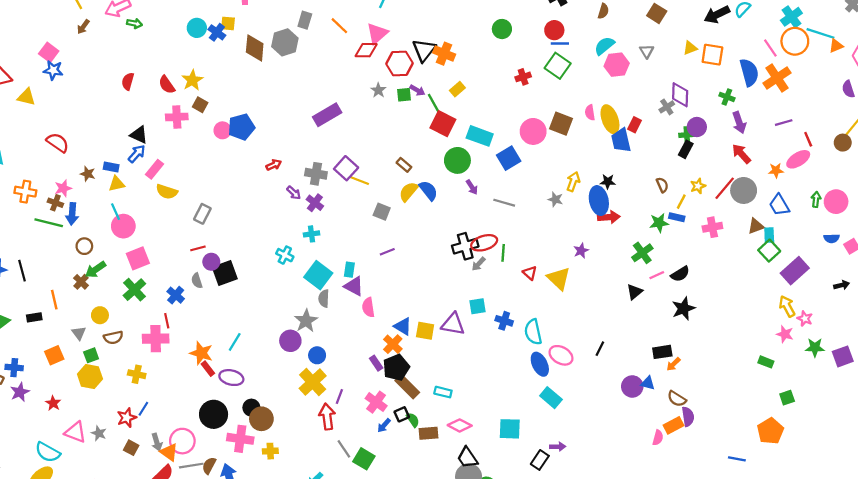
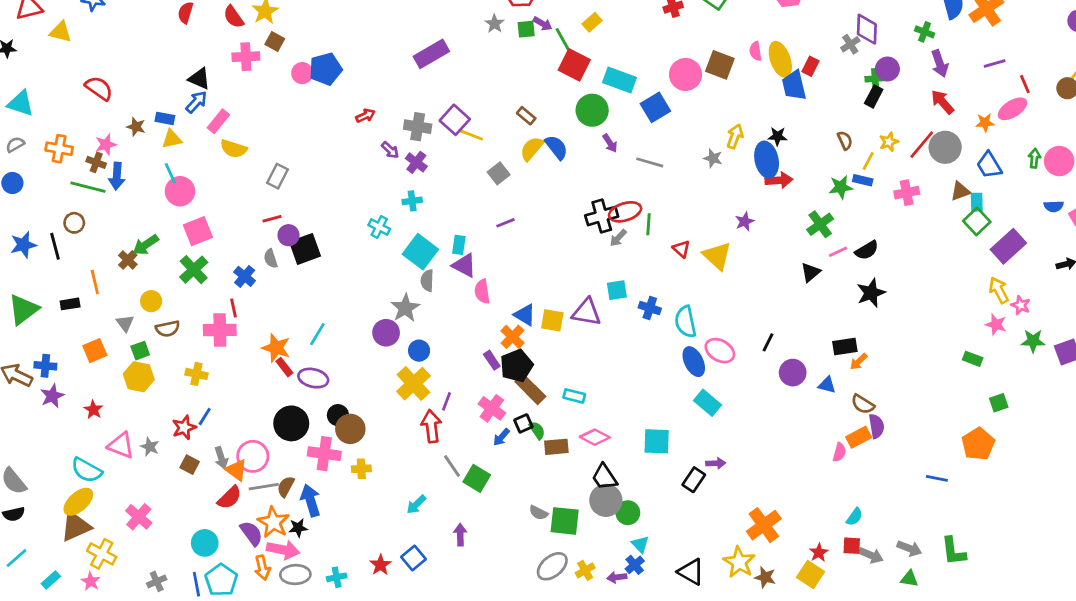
gray square: (382, 212) -> (499, 173), turned 30
brown circle: (84, 246) -> (74, 223), moved
purple circle: (632, 386) -> (793, 373), moved

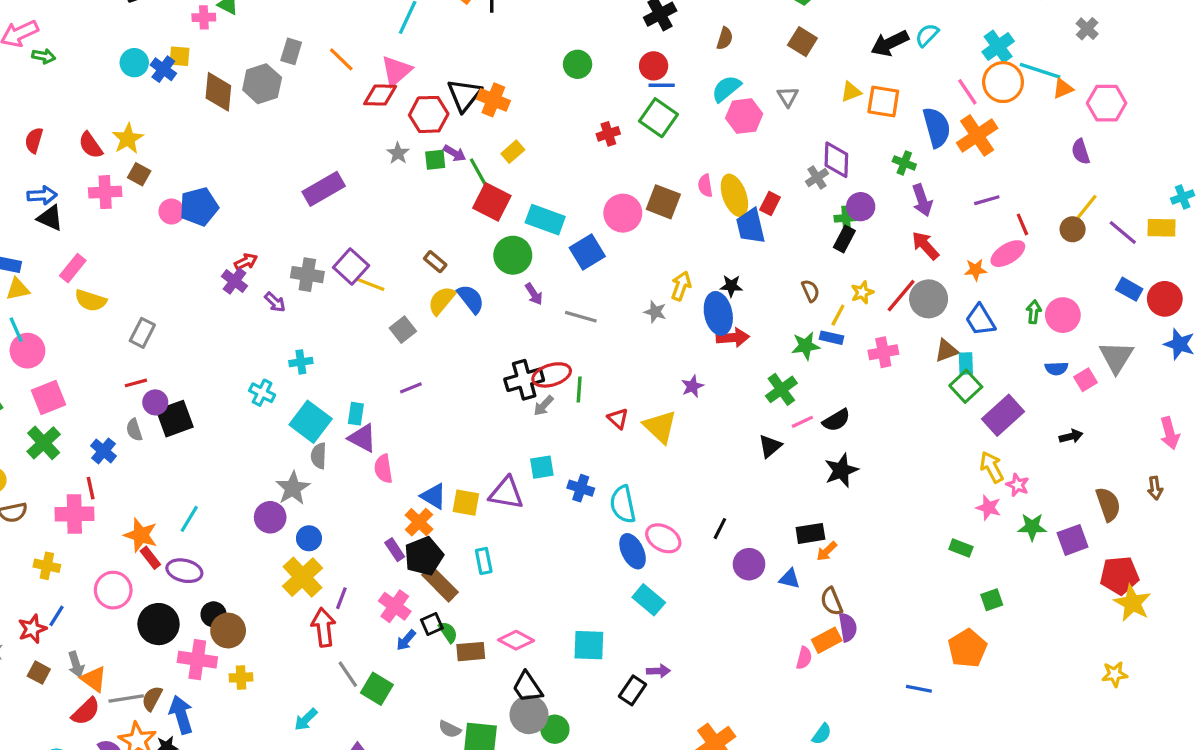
blue arrow: (196, 102) -> (42, 195), moved, turned 45
purple cross: (416, 162) -> (235, 281), moved
cyan rectangle: (574, 396) -> (484, 561), moved, turned 65
brown semicircle: (863, 404) -> (832, 601), turned 35
pink circle: (253, 456) -> (113, 590), moved

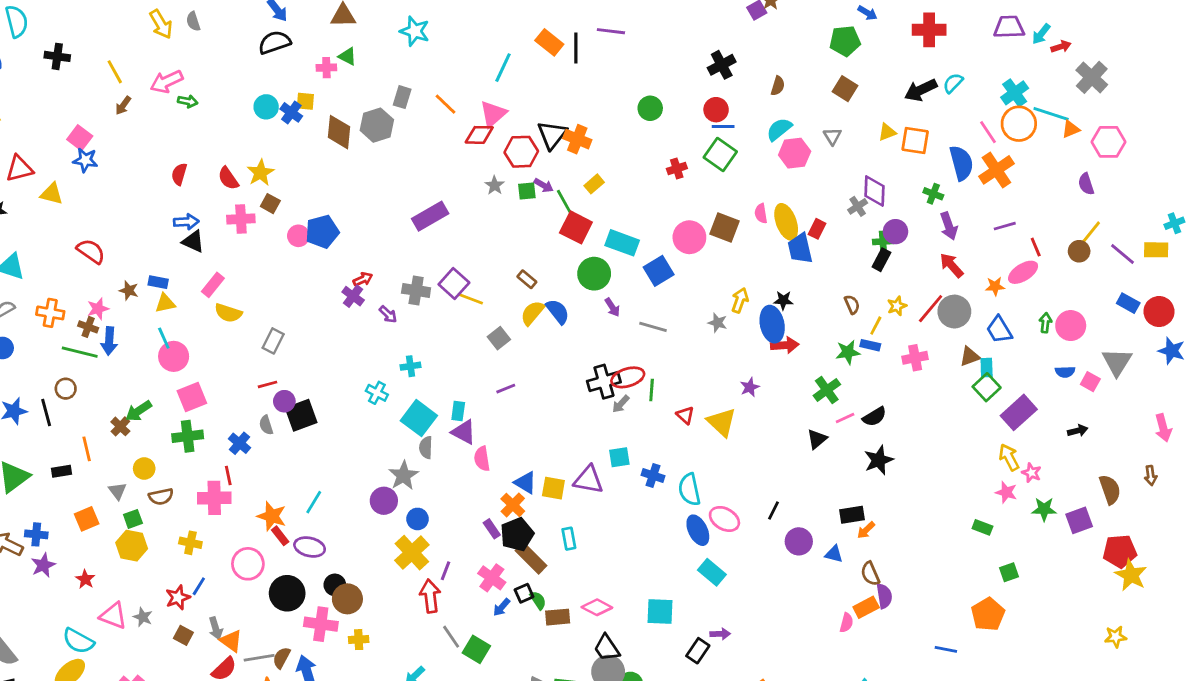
gray cross: (1087, 29) -> (1092, 77), size x1.6
pink square: (1086, 380) -> (1090, 382), turned -30
green cross: (44, 443) -> (188, 436), turned 36

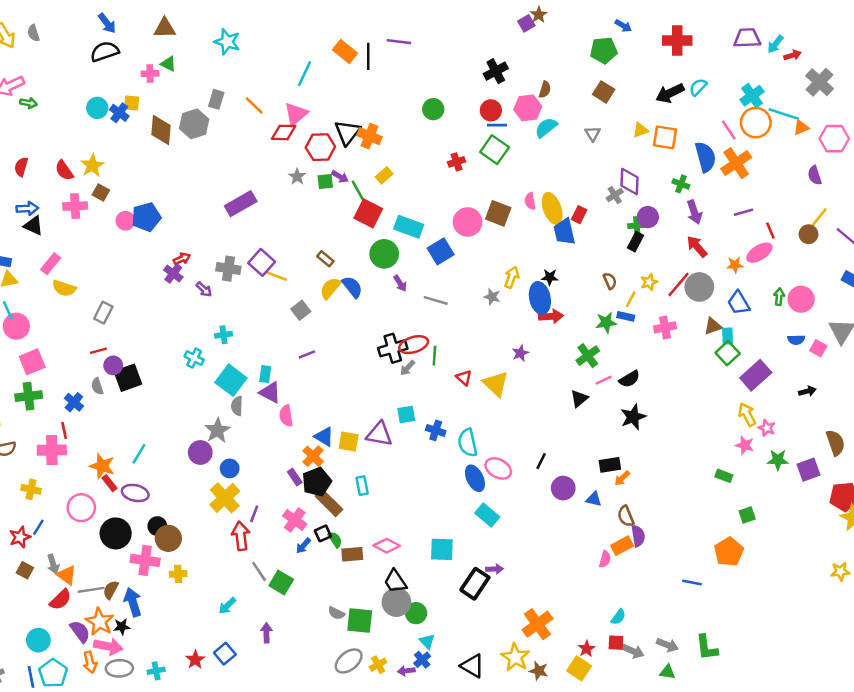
pink hexagon: (795, 153) -> (528, 108), moved
black rectangle: (698, 651) -> (475, 584), size x1.4

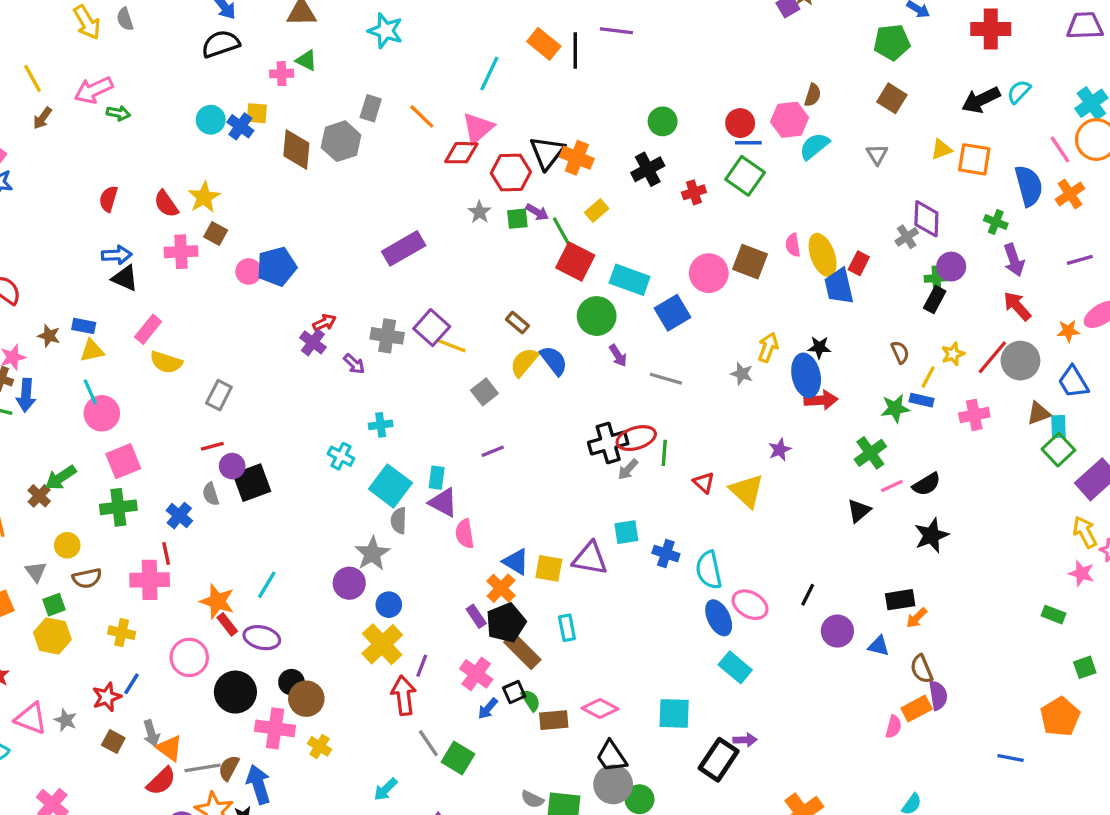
black cross: (496, 71) -> (648, 169), moved
orange cross: (736, 163) -> (1070, 194), size x0.7
yellow cross: (178, 574) -> (320, 746), turned 35

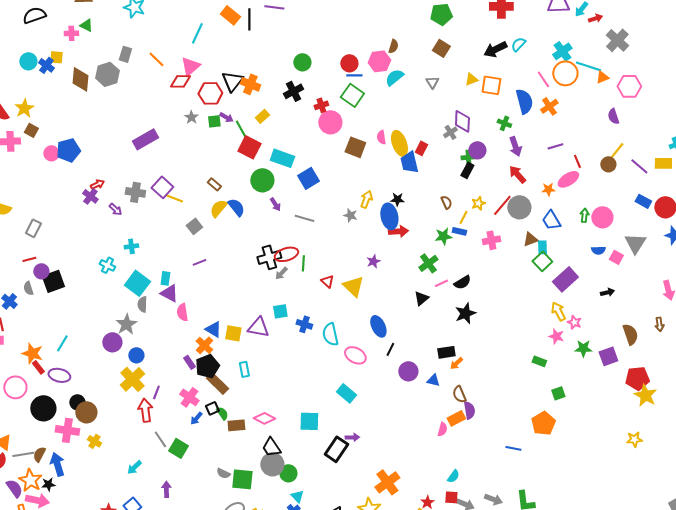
pink circle: (709, 273) -> (330, 122), moved
blue ellipse: (719, 618) -> (378, 326), moved

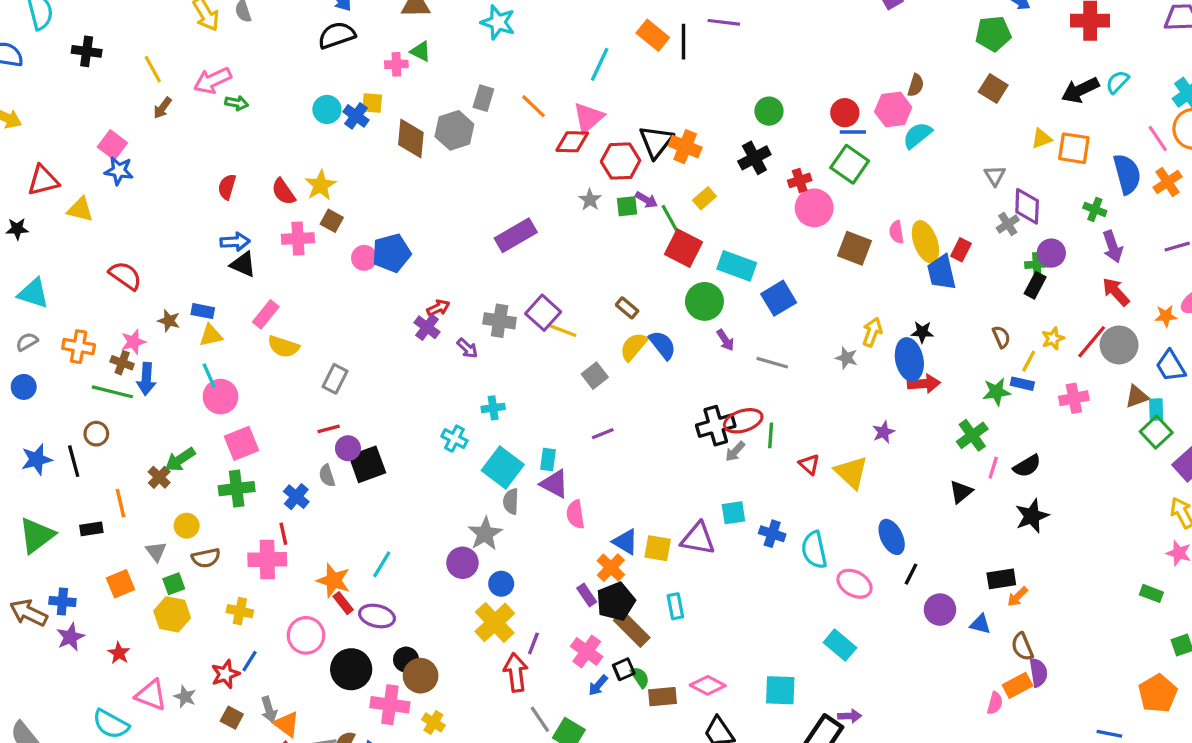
gray triangle: (432, 82) -> (995, 176), moved
pink line: (441, 283) -> (993, 468), turned -48

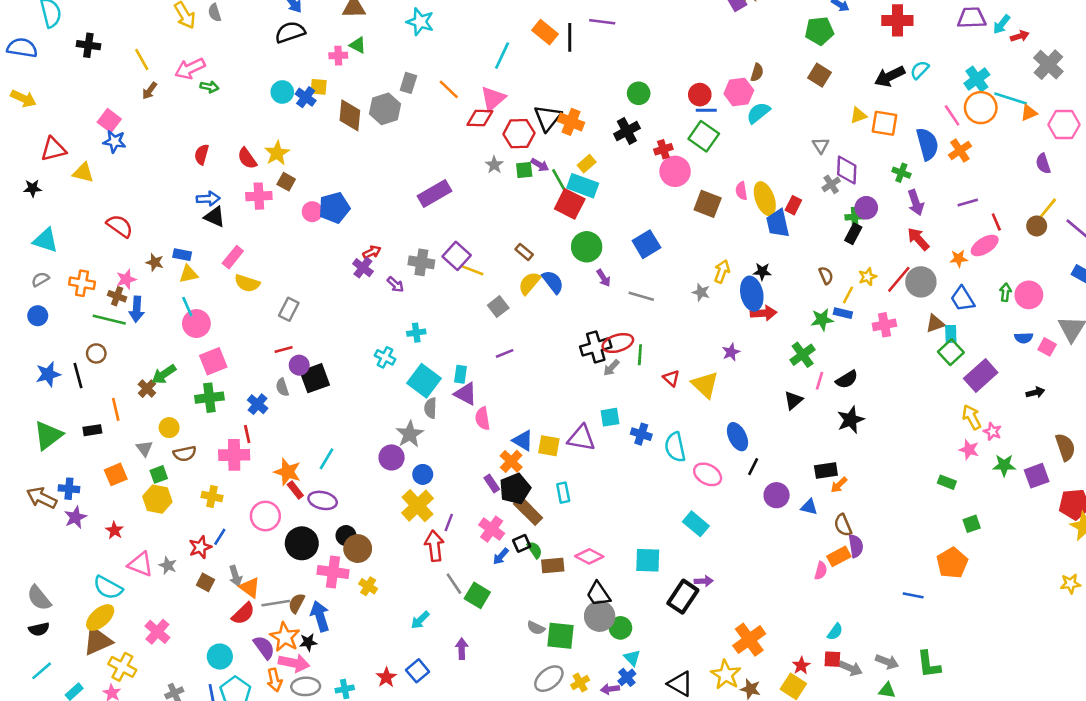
cyan rectangle: (737, 266) -> (583, 186), moved

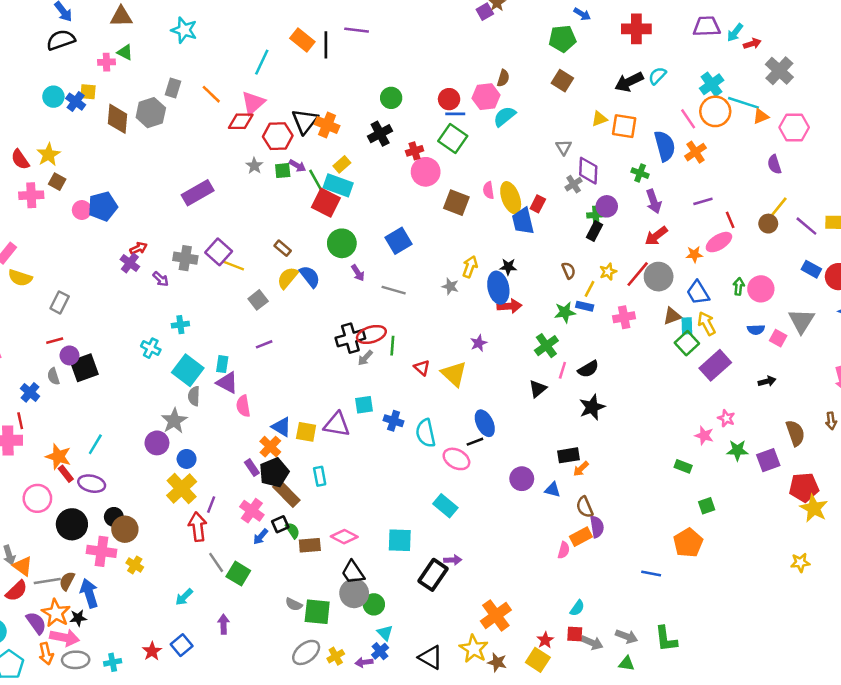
red arrow: (918, 239) -> (656, 236), turned -85
yellow arrow: (972, 417) -> (707, 323), moved
black line: (753, 467) -> (475, 442), moved, turned 42

